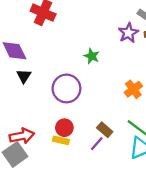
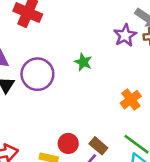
purple circle: (66, 88) -> (37, 74), moved
red circle: (64, 128) -> (68, 143), moved

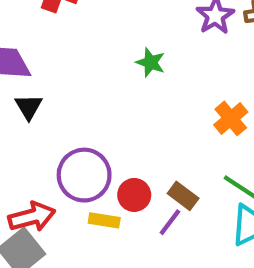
purple circle: (37, 74) -> (84, 175), moved

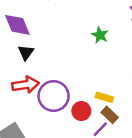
red arrow: (32, 217) -> (26, 85), moved
yellow rectangle: (104, 220) -> (104, 97), moved

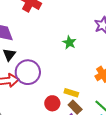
purple circle: (54, 96) -> (28, 72), moved

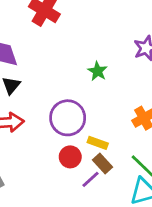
purple circle: (28, 72) -> (68, 118), moved

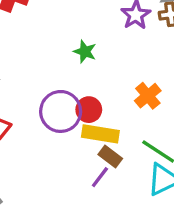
yellow rectangle: (98, 143) -> (100, 134), size x1.5
red circle: (70, 157) -> (89, 110), moved

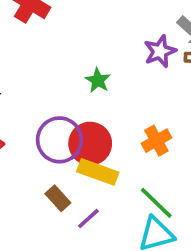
red circle: (89, 110) -> (90, 144), size x1.5
brown rectangle: (110, 156) -> (58, 198), moved

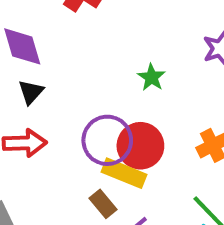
yellow rectangle: (98, 172) -> (124, 173), moved

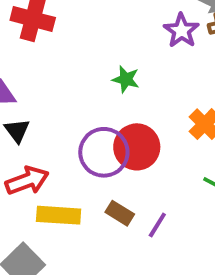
yellow rectangle: (124, 173) -> (59, 215), moved

